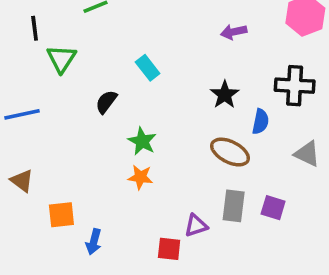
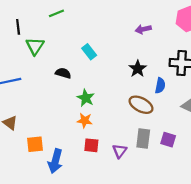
black semicircle: (106, 102) -> (63, 73), turned 70
purple triangle: (196, 226) -> (120, 151), turned -35
blue arrow: (94, 242) -> (55, 161), size x1.5
red square: (169, 249) -> (91, 145), moved

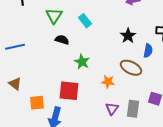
green triangle: (35, 46) -> (54, 16), moved
orange star: (85, 121) -> (108, 82), moved
gray rectangle: (143, 139) -> (133, 109), moved
red square: (91, 145) -> (69, 91), moved, size x1.5

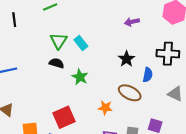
green triangle: (54, 16) -> (59, 41), moved
green star: (82, 62) -> (80, 77), moved
red square: (69, 91) -> (64, 117), turned -30

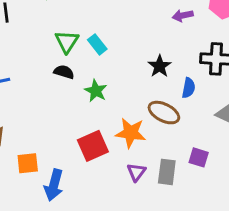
purple arrow: (132, 22) -> (183, 15), moved
orange star: (105, 108) -> (131, 133), size x1.5
red square: (64, 117) -> (93, 146), moved

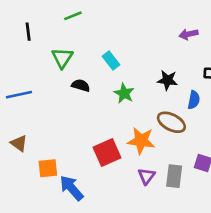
green triangle: (67, 42) -> (62, 58), moved
black star: (160, 66) -> (167, 80), turned -30
green star: (96, 91) -> (124, 93), moved
blue arrow: (54, 185) -> (72, 188), turned 124

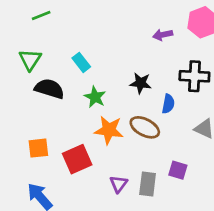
black semicircle: (81, 85) -> (49, 89), size x1.5
orange star: (141, 141) -> (109, 130), moved
orange square: (48, 168) -> (38, 148), moved

